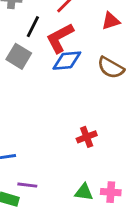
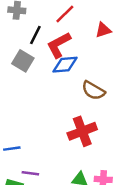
brown semicircle: (111, 68) -> (93, 91), moved
red cross: (87, 137) -> (82, 131), size x1.6

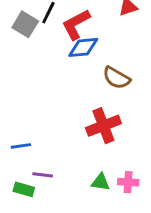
gray square: (23, 61) -> (25, 24), moved

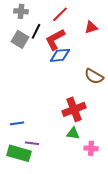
brown semicircle: (116, 78) -> (94, 76), moved
green triangle: (101, 182) -> (73, 133), moved
green rectangle: (24, 189) -> (19, 153), size x1.6

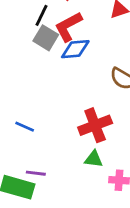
gray square: (20, 39) -> (46, 38), moved
blue line: (17, 123) -> (25, 127), moved, turned 32

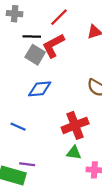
black line: (42, 15) -> (32, 36), turned 66
blue diamond: (75, 49) -> (40, 89), moved

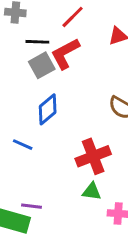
gray square: (35, 55) -> (42, 65), turned 30
blue diamond: (40, 89) -> (48, 109), turned -35
blue line: (18, 127) -> (23, 145), moved

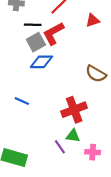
blue diamond: (48, 109) -> (41, 62), moved, turned 40
purple line: (32, 206) -> (60, 147), moved, turned 48

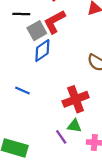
black line: (33, 25) -> (21, 14), moved
blue diamond: (41, 62) -> (42, 51), turned -35

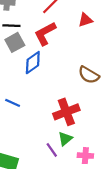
gray square: (37, 31) -> (15, 42), moved
green triangle: (74, 126) -> (65, 139), turned -48

